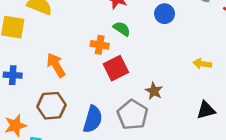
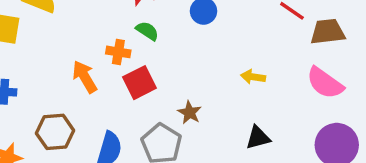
orange arrow: (56, 65) -> (85, 77), moved

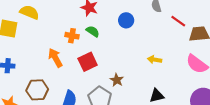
orange cross: (118, 52) -> (72, 36), moved

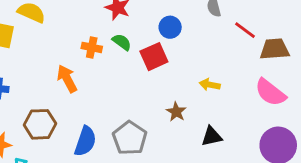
red square: (88, 62) -> (154, 57), moved
brown star: (117, 80) -> (176, 112), moved

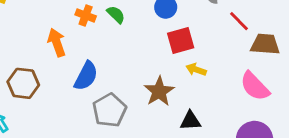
red square: (154, 57) -> (181, 41), moved
brown star: (176, 112) -> (159, 91), size x1.5
blue semicircle: (85, 141) -> (86, 76), moved

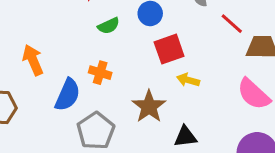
orange cross: (86, 15) -> (100, 73), moved
green semicircle: (116, 15) -> (109, 26), moved, turned 114

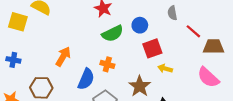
green semicircle: (109, 26) -> (113, 34), size x1.5
orange arrow: (33, 60) -> (63, 57), turned 54

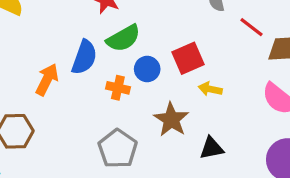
blue circle: (140, 25) -> (147, 69), moved
blue semicircle: (86, 79) -> (84, 57), moved

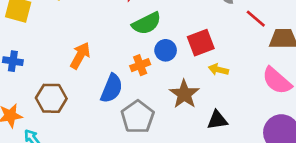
blue semicircle: (84, 57) -> (112, 88), moved
orange cross: (118, 88) -> (140, 65), turned -36

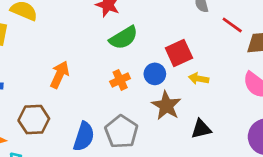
blue circle: (166, 50) -> (155, 74), moved
blue semicircle: (112, 88) -> (84, 137), moved

